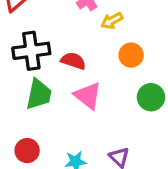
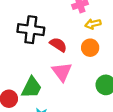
orange circle: (131, 55) -> (90, 48), moved
green trapezoid: (39, 94) -> (32, 87), moved

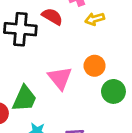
red semicircle: (58, 45) -> (52, 17), moved
orange circle: (90, 48) -> (95, 66), moved

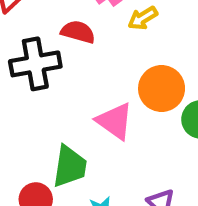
orange circle: (95, 66) -> (162, 88), size x1.4

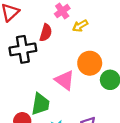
red semicircle: (78, 32) -> (46, 33), turned 90

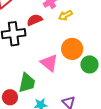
red semicircle: (46, 33) -> (35, 20), turned -133

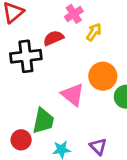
yellow arrow: (65, 15) -> (94, 32), turned 152

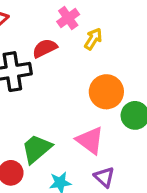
pink triangle: (73, 95) -> (90, 140), moved
green trapezoid: (43, 121) -> (37, 149), turned -140

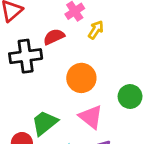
orange circle: (106, 92) -> (81, 78), moved

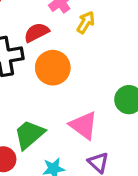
orange circle: (81, 78) -> (53, 68), moved

